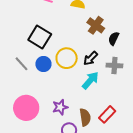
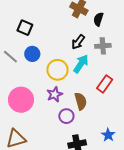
black square: (40, 37) -> (25, 28), size x0.7
yellow circle: (67, 58) -> (57, 70), moved
red rectangle: (107, 114) -> (105, 84), moved

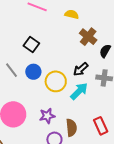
yellow circle: (57, 70) -> (56, 81), moved
red rectangle: (105, 84) -> (101, 126), moved, turned -72

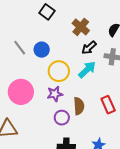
brown cross: (88, 37) -> (81, 27), moved
black square: (31, 45) -> (47, 12), moved
yellow circle: (56, 81) -> (59, 71), moved

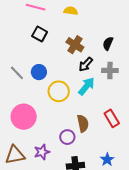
purple star: (55, 94) -> (42, 152), moved

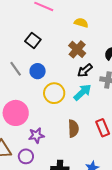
yellow semicircle: (71, 11) -> (81, 23), moved
black square: (40, 34) -> (33, 40), moved
purple circle: (67, 137) -> (26, 156), moved
purple star: (42, 152) -> (36, 135), moved

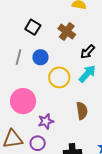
brown cross: (77, 49) -> (67, 32), moved
gray line: (16, 69) -> (18, 57), turned 56

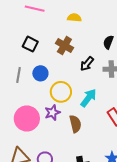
cyan arrow: (87, 74) -> (88, 98), moved
brown semicircle: (82, 111) -> (75, 124), moved
purple star: (46, 121) -> (52, 113), moved

